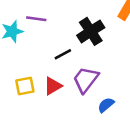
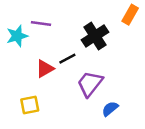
yellow square: (25, 86) -> (30, 105), moved
red triangle: (53, 86) -> (45, 69), moved

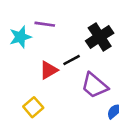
purple trapezoid: (90, 84) -> (95, 85), turned -88
yellow square: (30, 105) -> (33, 107), turned -30

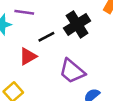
black line: (72, 60) -> (46, 37), moved

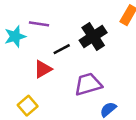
purple trapezoid: (72, 71) -> (88, 84), turned 124

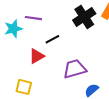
black cross: (93, 36) -> (84, 17), moved
yellow square: (28, 106) -> (24, 87), turned -35

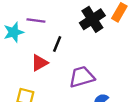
black line: (52, 39) -> (57, 44), turned -40

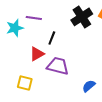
purple trapezoid: (82, 77) -> (58, 66), moved, turned 30

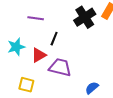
cyan star: (15, 28) -> (16, 47), moved

